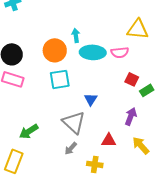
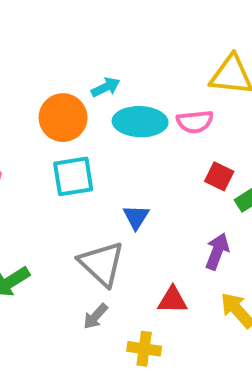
cyan arrow: (76, 35) -> (106, 87), turned 72

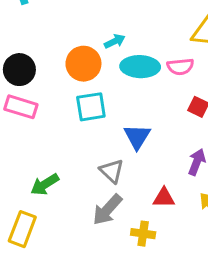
blue triangle: (136, 217) -> (137, 137), size x1.4
gray triangle: (102, 264) -> (112, 171), size x0.7
gray arrow: (95, 316) -> (107, 210), size x1.6

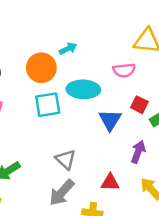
cyan ellipse: (140, 67) -> (83, 89), moved
blue triangle: (137, 137) -> (110, 120), moved

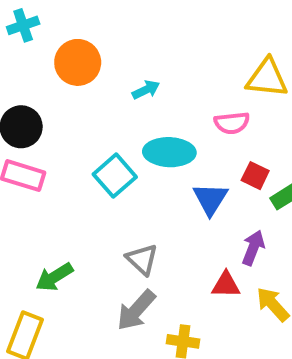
orange circle: (41, 68) -> (78, 62), moved
cyan square: (48, 105) -> (115, 176), turned -32
red triangle: (110, 182) -> (226, 285), moved

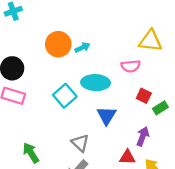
orange circle: (78, 62) -> (58, 44), moved
blue triangle: (210, 199) -> (107, 116), moved
green arrow: (54, 277) -> (31, 153), turned 90

